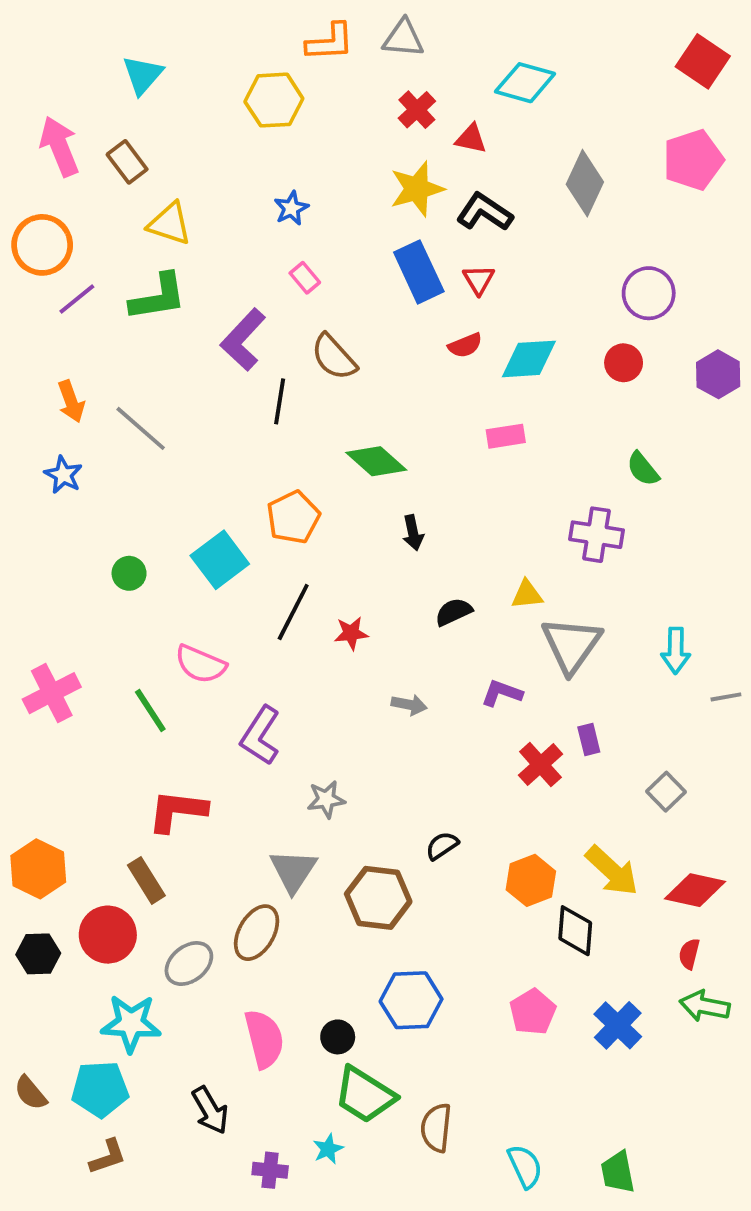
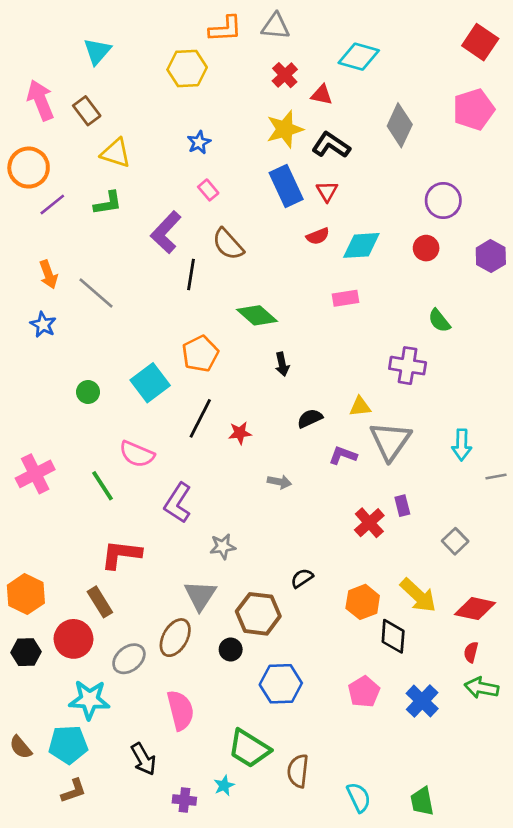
green L-shape: (158, 297) -> (108, 203), size x0.7
purple L-shape: (502, 693) -> (343, 455), moved
black circle: (338, 1037) -> (231, 649), moved

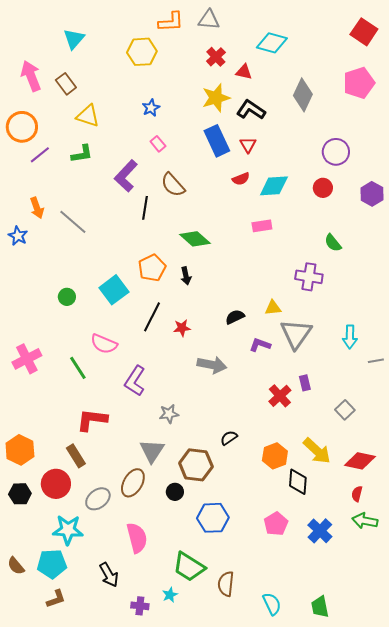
blue star: (43, 325) -> (18, 236), moved
black arrow: (282, 364) -> (186, 276), moved
gray arrow: (279, 482) -> (212, 365), size x1.6

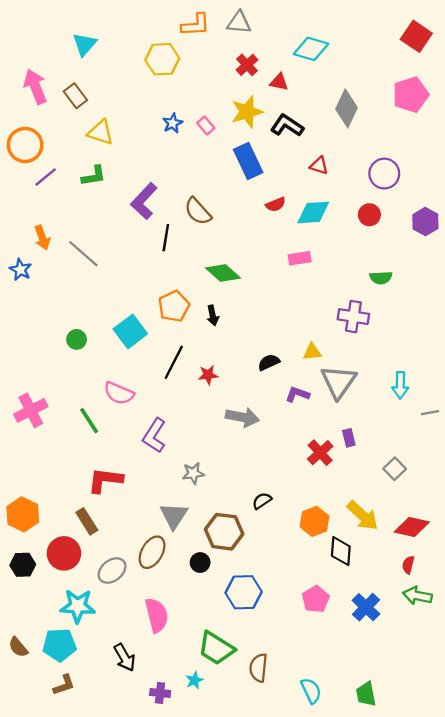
pink rectangle: (158, 144) -> (206, 126), moved
red triangle: (248, 145) -> (319, 166), moved, turned -42
green semicircle: (333, 243) -> (381, 278), turned -54

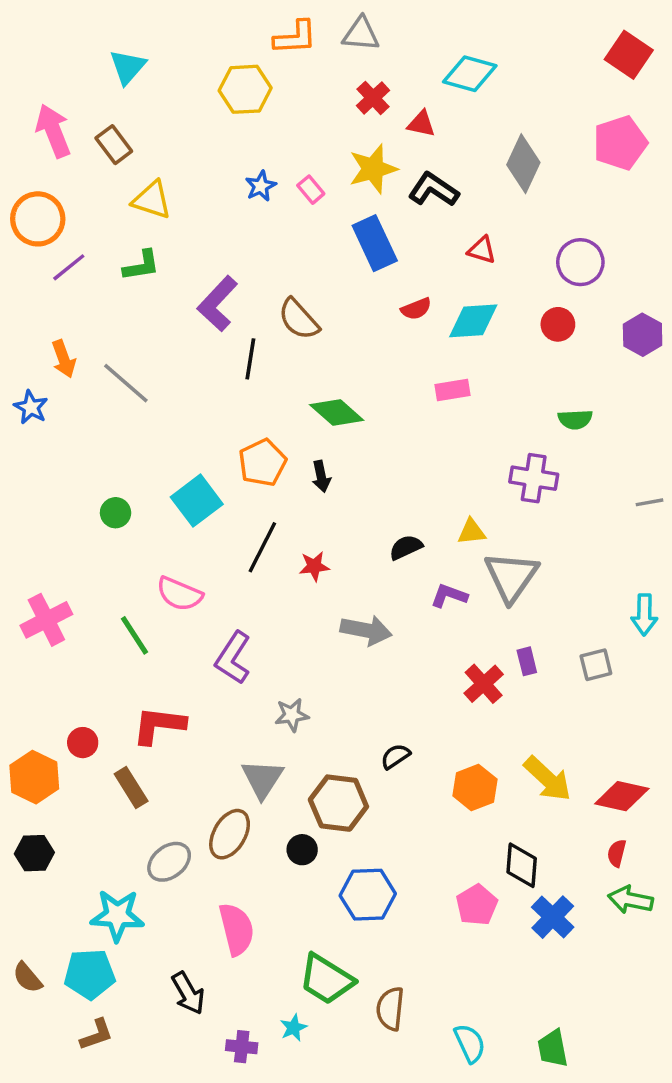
cyan arrow: (400, 385) -> (644, 615), moved
gray line: (430, 413) -> (649, 502), moved
gray square: (395, 469) -> (596, 665), moved, turned 30
black diamond: (341, 551) -> (522, 865), moved
red circle: (64, 553) -> (83, 743), moved, size x0.6

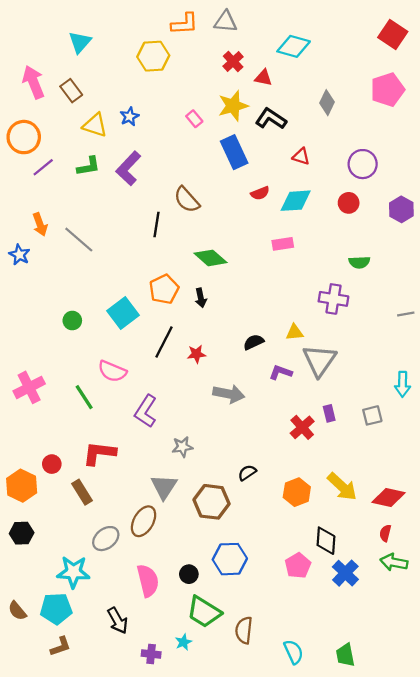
gray diamond: (523, 164) -> (327, 103), size x0.7
blue star: (261, 186) -> (130, 117), moved
purple L-shape: (217, 304) -> (128, 168), moved
black circle: (302, 850) -> (189, 574), moved

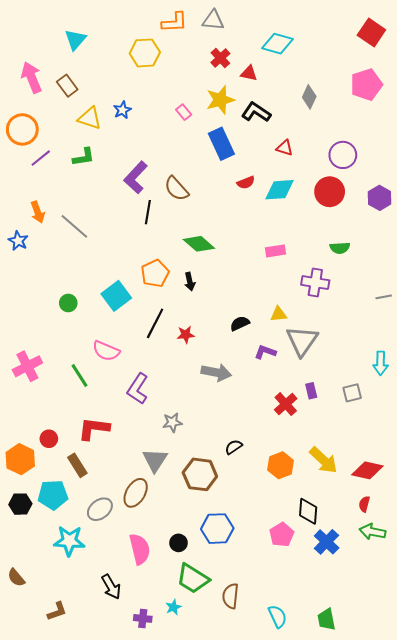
purple L-shape: (128, 168) -> (136, 177), moved
red circle: (349, 203) -> (330, 192), size x1.5
pink rectangle: (283, 244) -> (275, 251), moved
cyan pentagon: (56, 609) -> (53, 495), moved

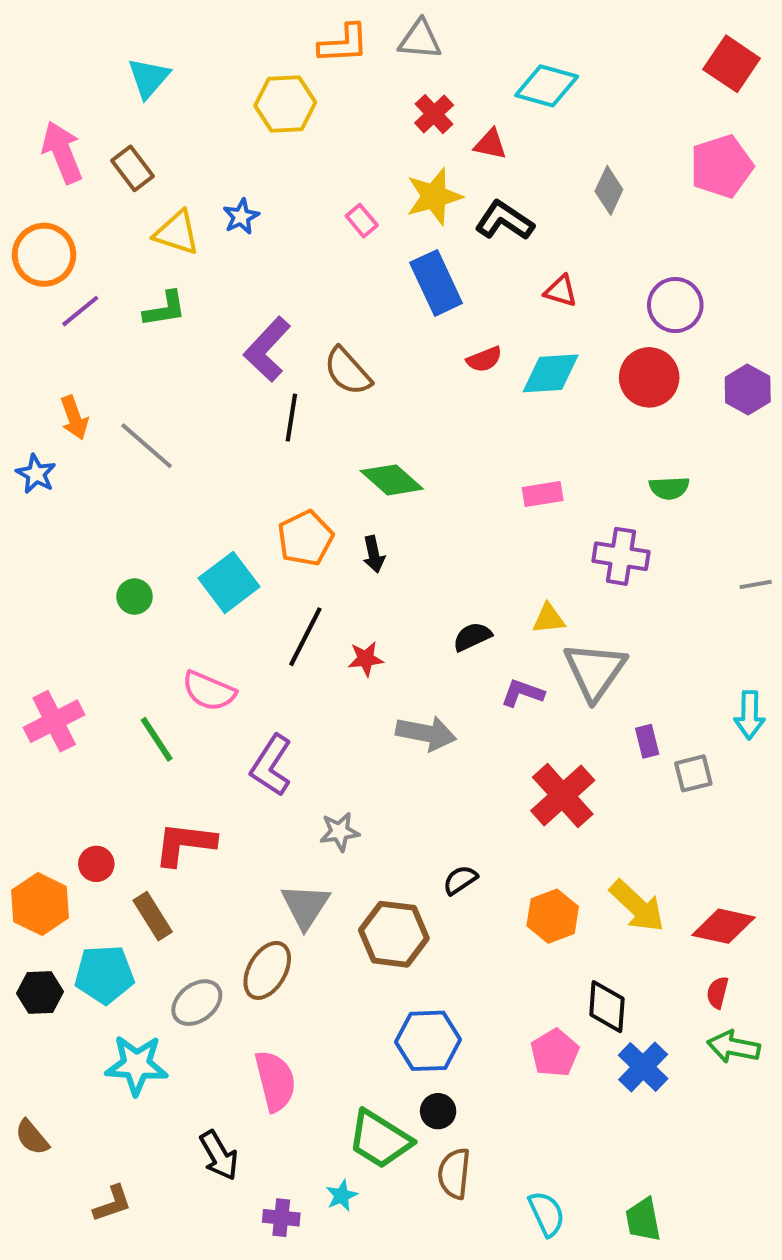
purple rectangle: (311, 391) -> (647, 741), moved
red cross: (286, 404) -> (563, 796), size x1.4
black circle: (179, 543) -> (438, 1111), moved

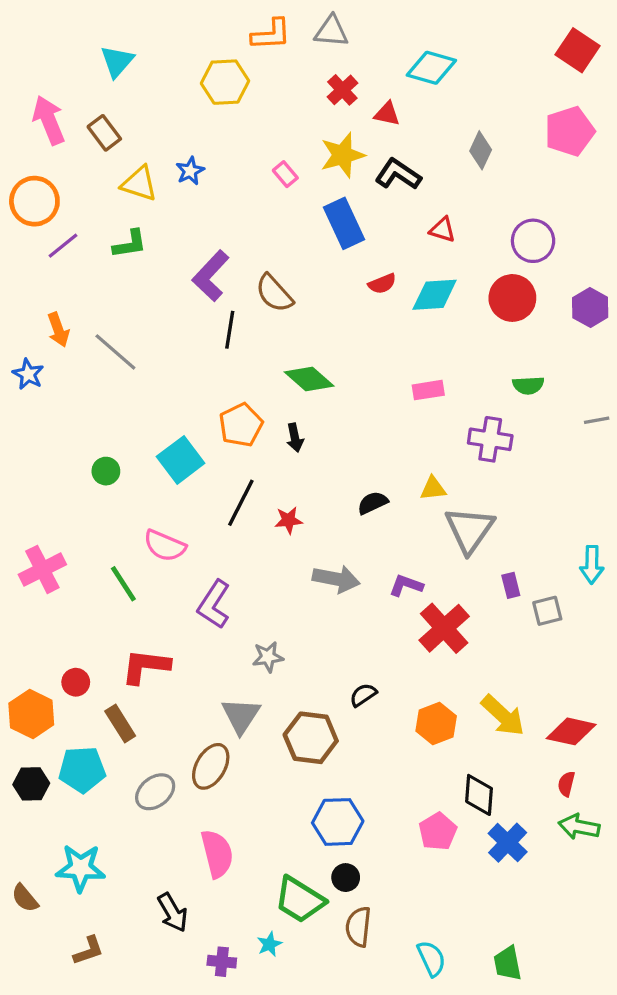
gray line: (756, 584) -> (597, 420), moved
purple L-shape: (522, 693) -> (406, 585), moved
cyan star: (137, 1065) -> (81, 868), moved

